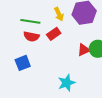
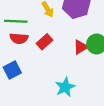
red rectangle: (54, 34) -> (45, 42), moved

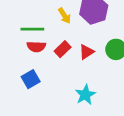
red triangle: (81, 47) -> (87, 52), moved

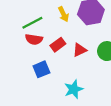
green line: (32, 29) -> (32, 23), turned -35
blue square: (31, 79) -> (41, 69), moved

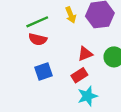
red rectangle: (58, 45) -> (79, 75), moved
cyan star: (74, 89) -> (88, 96), moved

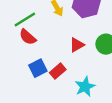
red semicircle: (38, 39) -> (28, 37), turned 36
red rectangle: (79, 75) -> (58, 71), moved

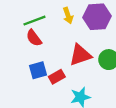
red triangle: (77, 45) -> (80, 55), size x1.5

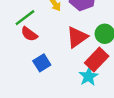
red rectangle: (57, 77) -> (97, 60), moved, size x1.5

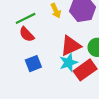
cyan star: (89, 76) -> (69, 63), moved

